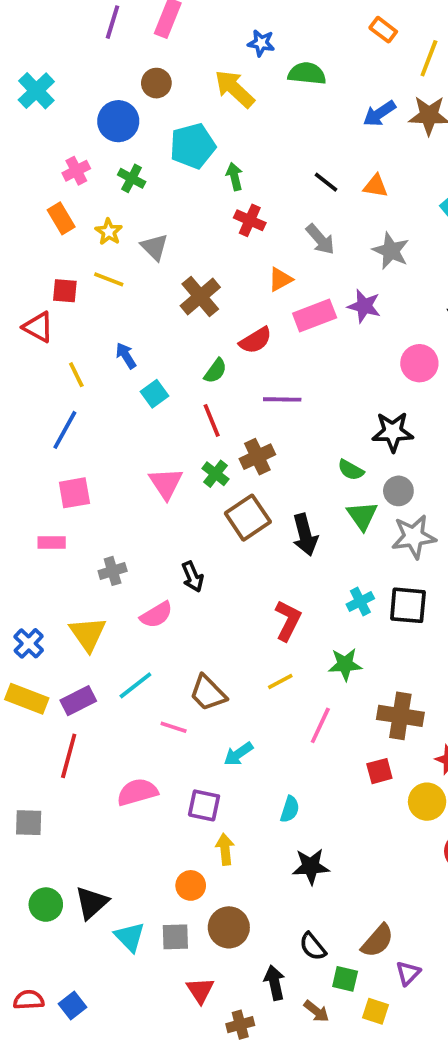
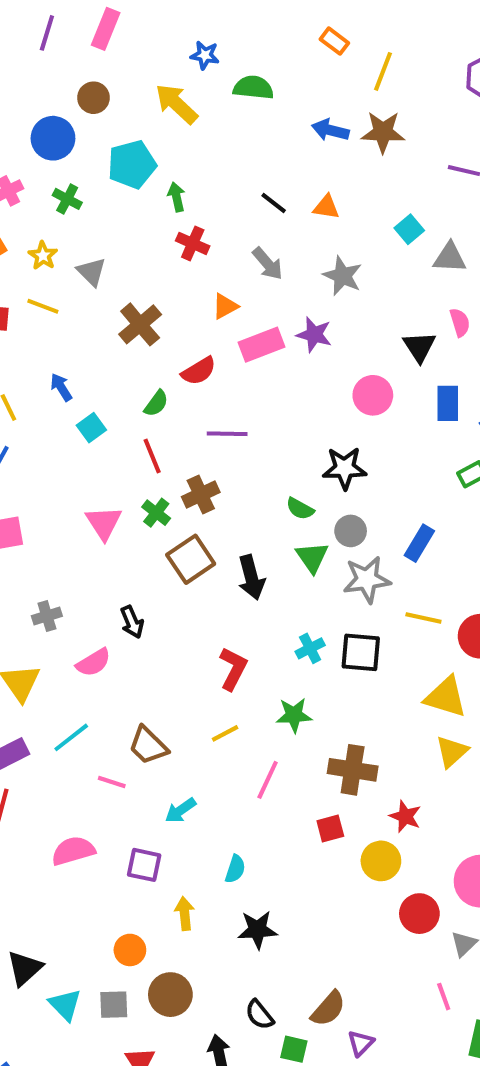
blue arrow: (379, 114) -> (330, 130), turned 48
yellow arrow: (225, 849) -> (185, 914), moved

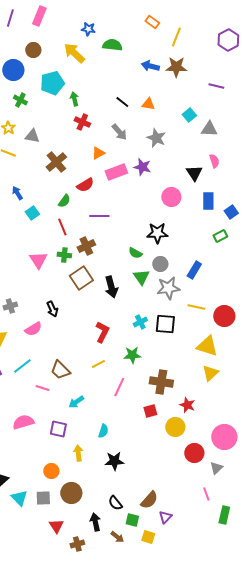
gray triangle: (91, 272) -> (32, 136), turned -35
green cross: (156, 513) -> (64, 255), turned -32

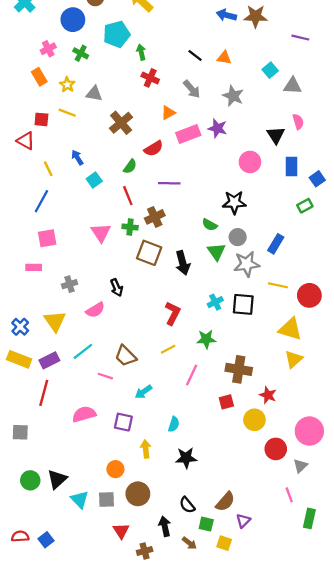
brown square: (81, 278) -> (149, 253), turned -35

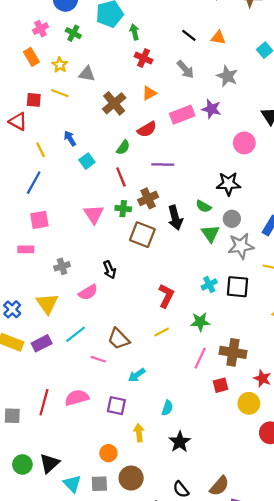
orange triangle: (168, 113) -> (149, 93), moved
black arrow: (183, 263) -> (175, 218), moved
pink line: (192, 375) -> (200, 358), moved
red line: (44, 393) -> (44, 402), moved
black star: (186, 458) -> (180, 442), turned -30

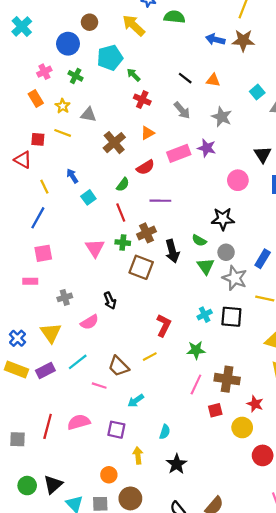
green arrow: (134, 32) -> (134, 75), turned -32
gray star: (241, 246) -> (235, 278), turned 30
yellow line: (162, 332) -> (150, 357), moved

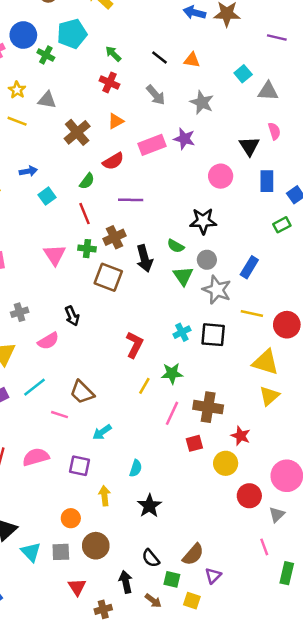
blue circle: (68, 44) -> (23, 35), moved
green arrow: (134, 75) -> (113, 54), moved
green cross: (76, 76) -> (46, 55), moved
blue arrow: (72, 176) -> (28, 171), turned 112
yellow line: (150, 357) -> (144, 386), moved, turned -32

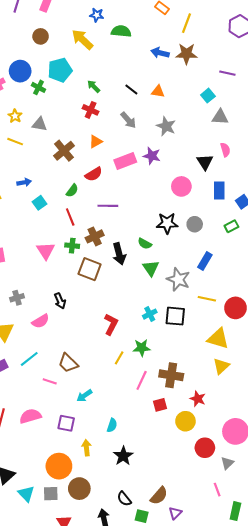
cyan square: (243, 74) -> (208, 96), moved
gray circle: (207, 260) -> (195, 224), moved
orange circle: (71, 518) -> (59, 466), size x1.6

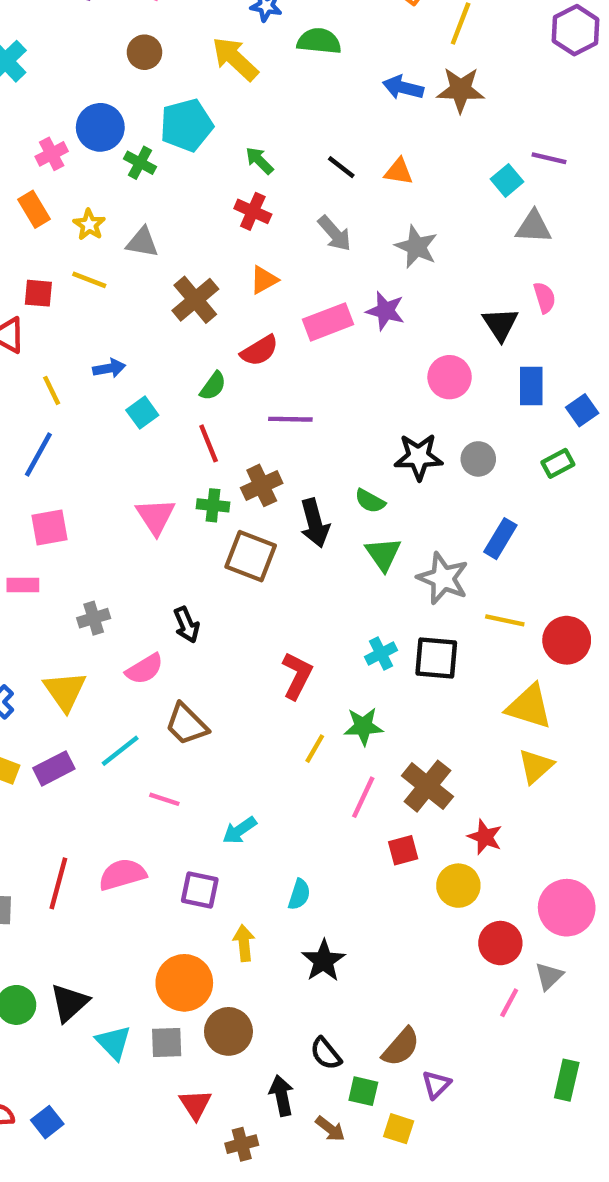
purple line: (227, 73) -> (549, 158), moved
brown trapezoid: (68, 363) -> (186, 724), moved
brown cross: (171, 375) -> (427, 786), turned 30
pink line: (217, 490) -> (509, 1003), moved, turned 48

